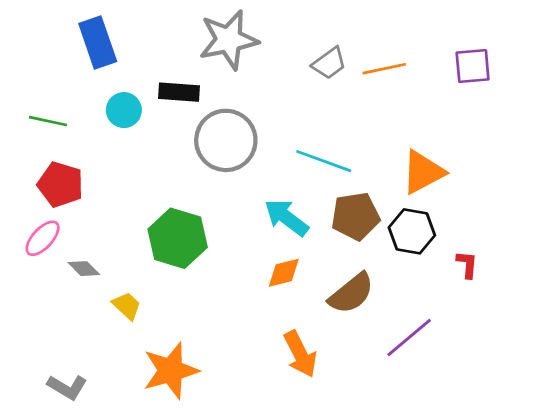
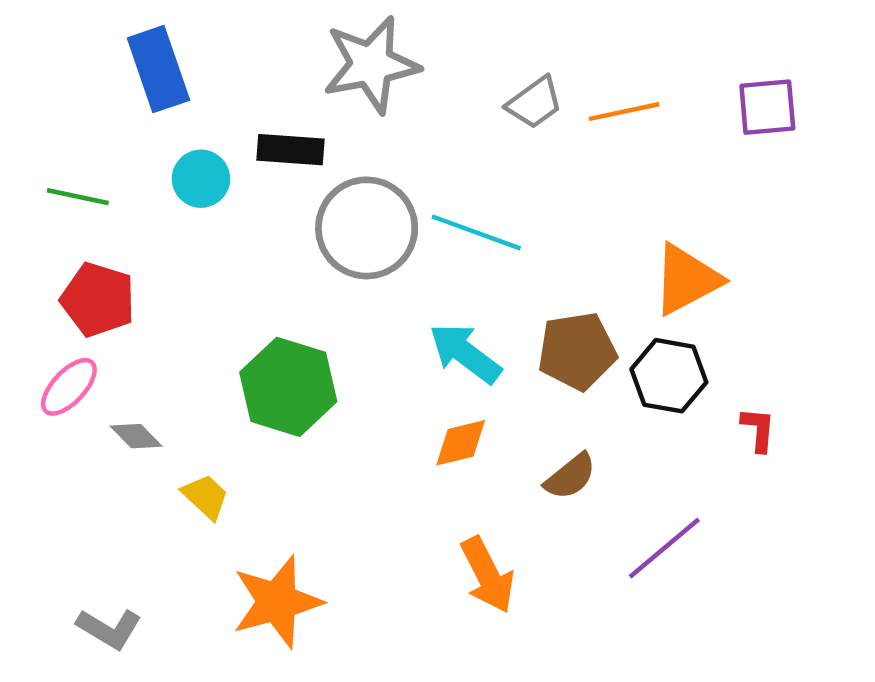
cyan line: (324, 161) -> (476, 232), moved
brown semicircle: (351, 293) -> (570, 476), size x0.7

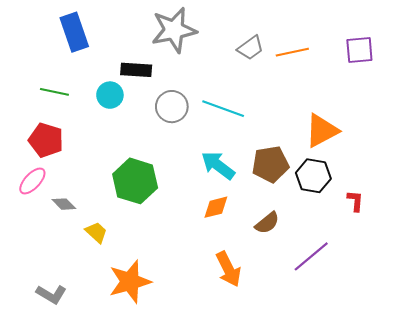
cyan circle: (201, 179) -> (110, 95), moved
green line: (78, 197) -> (54, 92), moved
gray circle: (367, 228) -> (172, 107), size x0.7

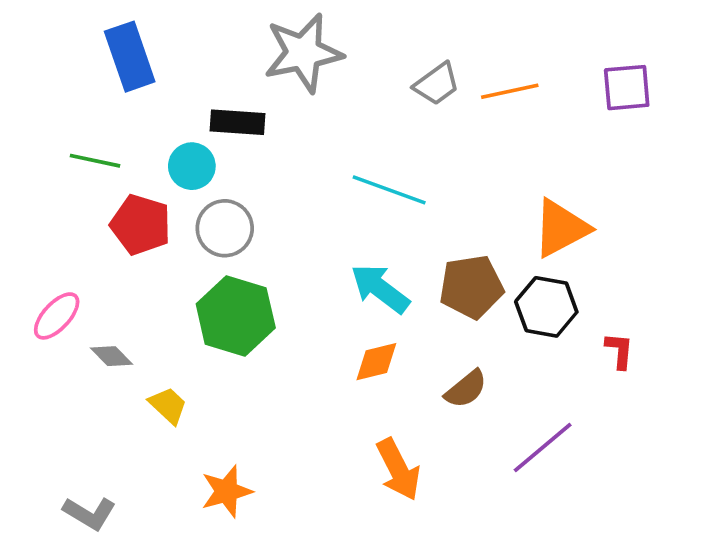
gray circle: (172, 107) -> (225, 228), moved
red pentagon: (46, 140) -> (141, 225), moved
orange star: (130, 282) -> (227, 491), size x0.7

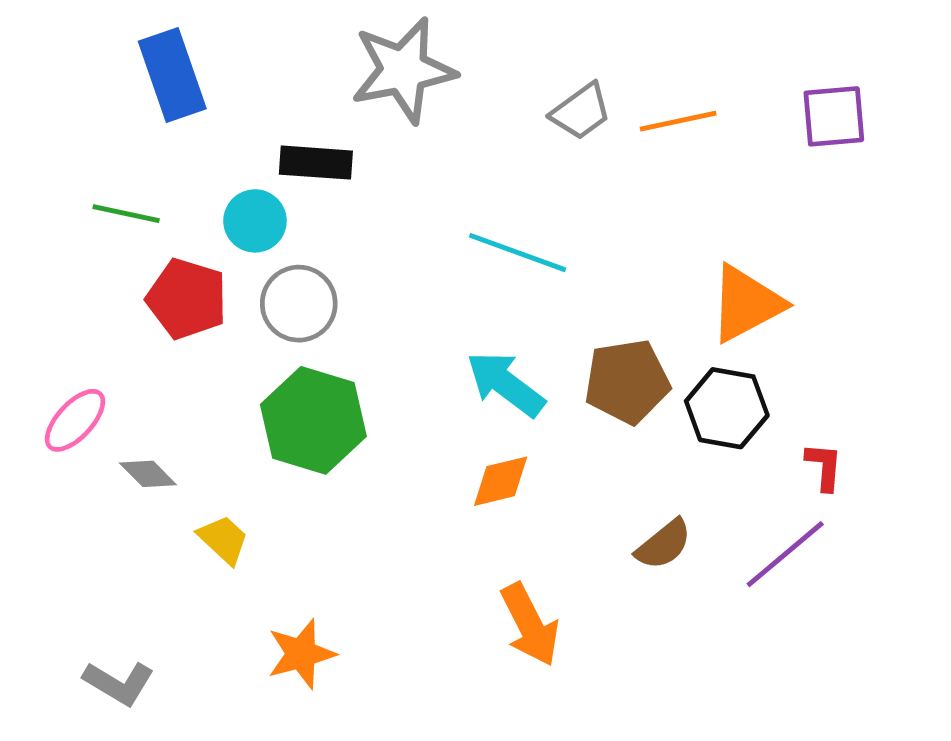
brown semicircle: (466, 389) -> (664, 544), moved
purple line: (543, 448) -> (785, 554), moved

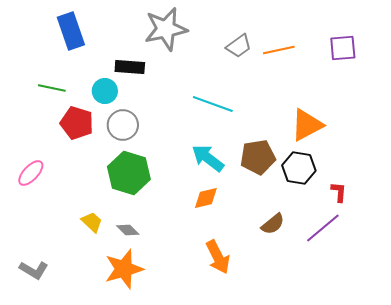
gray diamond: (148, 474) -> (128, 230), moved
orange star: (301, 654) -> (124, 269), size x1.4
gray L-shape: (119, 683) -> (34, 270), moved

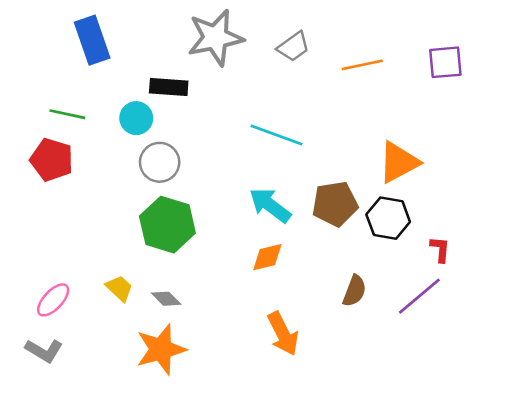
gray trapezoid: (239, 46) -> (293, 47), moved
red pentagon: (77, 123) -> (52, 160), moved
pink ellipse: (31, 173) -> (53, 300), moved
brown semicircle: (273, 224) -> (354, 291), turned -30

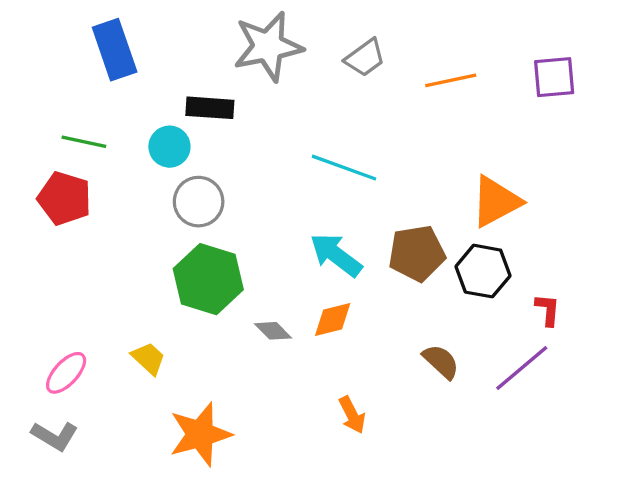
brown semicircle: (354, 291) -> (441, 362), turned -68
gray diamond: (166, 299) -> (273, 331), moved
orange arrow: (283, 334) -> (352, 415), size x0.7

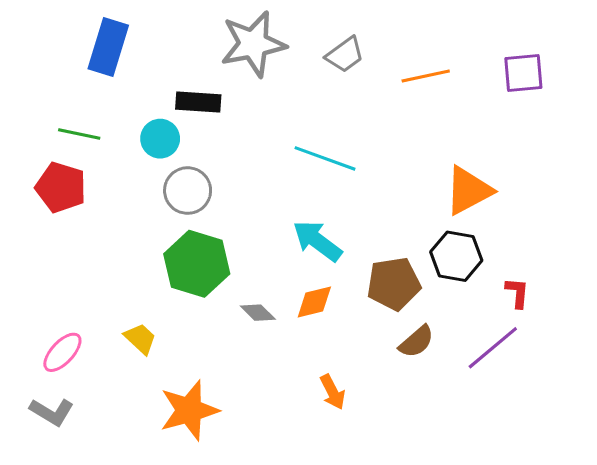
blue rectangle: (115, 50) -> (108, 47), turned 36
brown pentagon: (417, 253) -> (394, 284), moved
brown semicircle: (441, 362) -> (417, 342), turned 96

